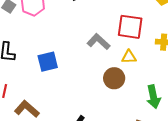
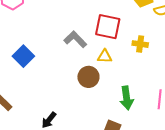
blue square: (48, 62) -> (23, 56), turned -35

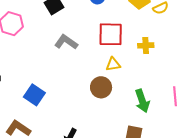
gray L-shape: (75, 39) -> (66, 42), moved
blue square: (23, 56) -> (34, 95), moved

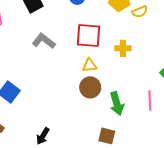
brown circle: (101, 87) -> (90, 87), moved

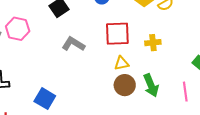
green arrow: (117, 104) -> (151, 85), moved

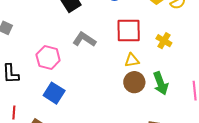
pink hexagon: (18, 29) -> (48, 57), moved
yellow cross: (153, 43) -> (164, 41), turned 35

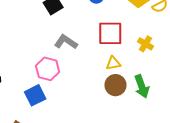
pink hexagon: (48, 57) -> (48, 69), moved
blue square: (54, 93) -> (35, 95), turned 30

